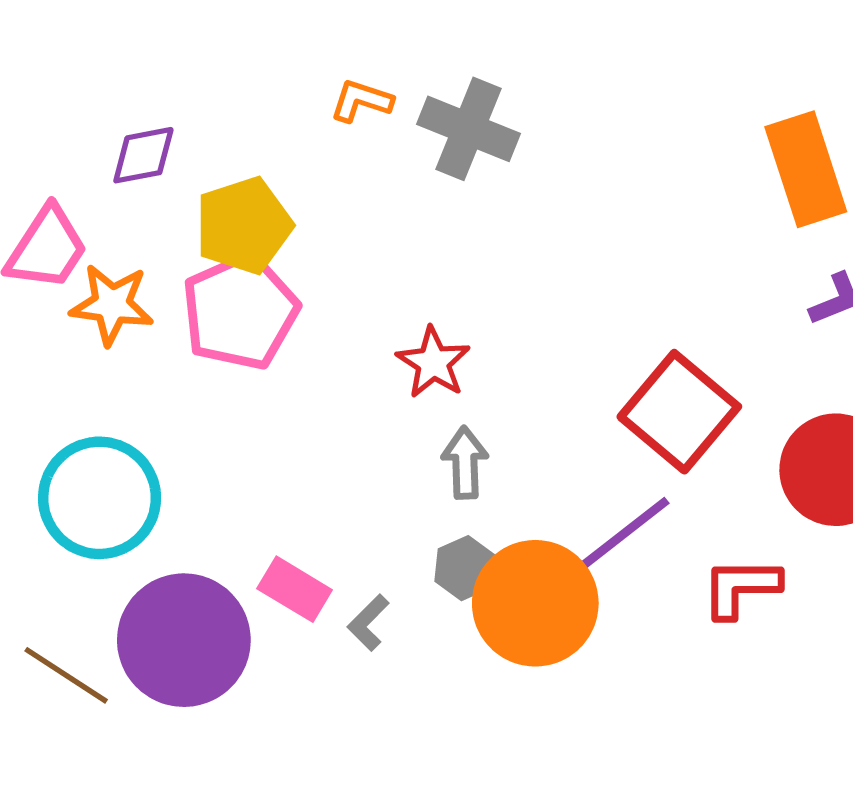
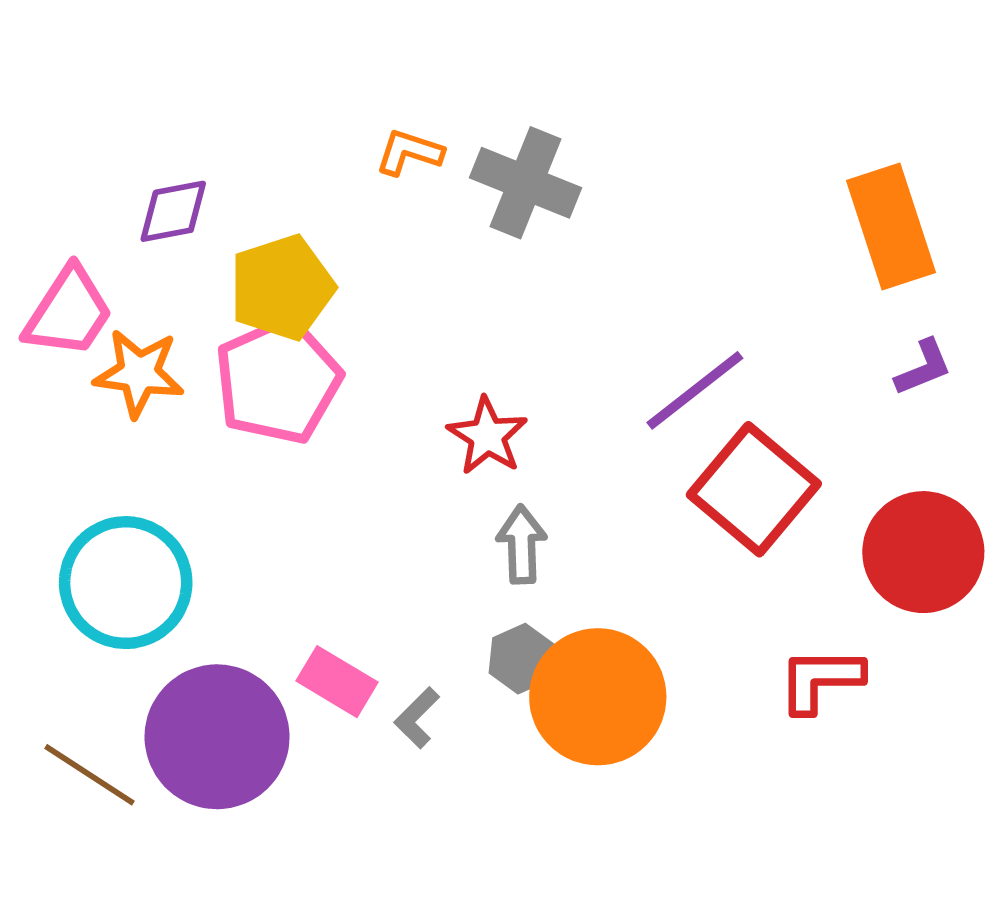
purple line: (625, 533) -> (695, 390), moved

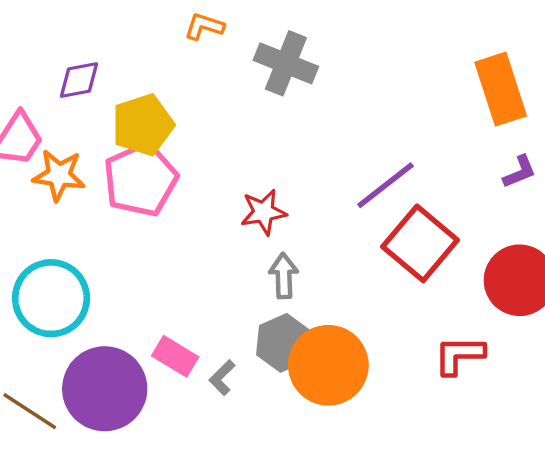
orange L-shape: (409, 152) -> (204, 26), moved
red star: (487, 436) -> (263, 212), turned 30
gray hexagon: (522, 659) -> (284, 343), size x1.4

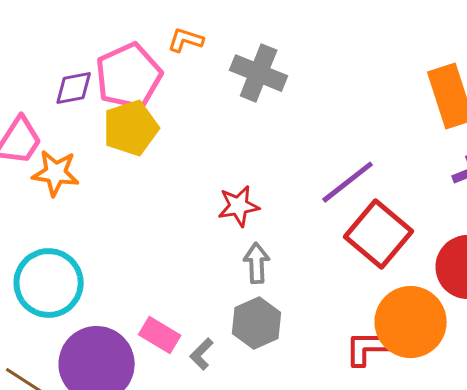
pink pentagon: (140, 180) -> (129, 76), moved
red L-shape: (459, 355) -> (368, 348), moved
orange circle: (328, 365) -> (411, 322), moved

